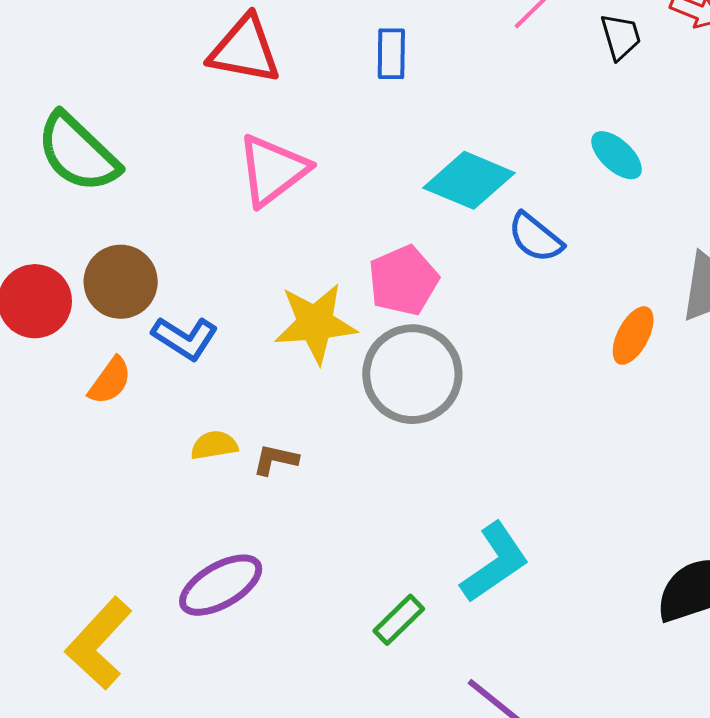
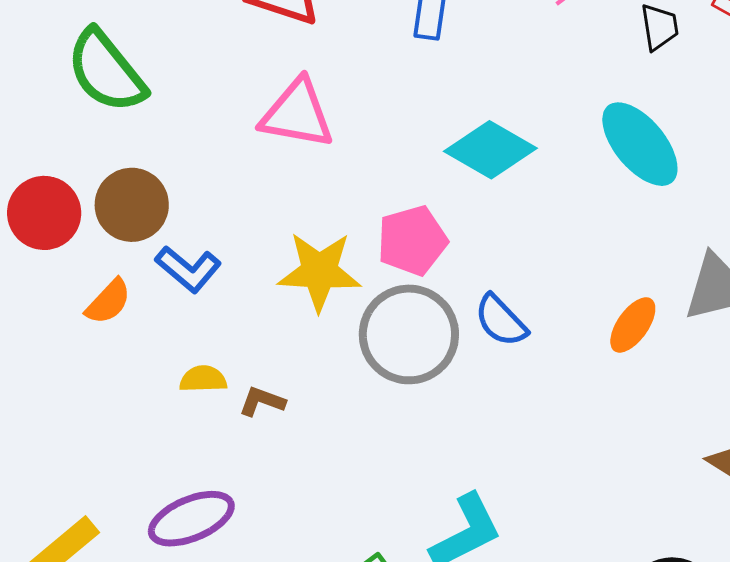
cyan ellipse: (617, 155) -> (640, 144), size x1.6
pink triangle: (273, 170) -> (297, 114), turned 40
blue semicircle: (535, 238) -> (501, 321), moved

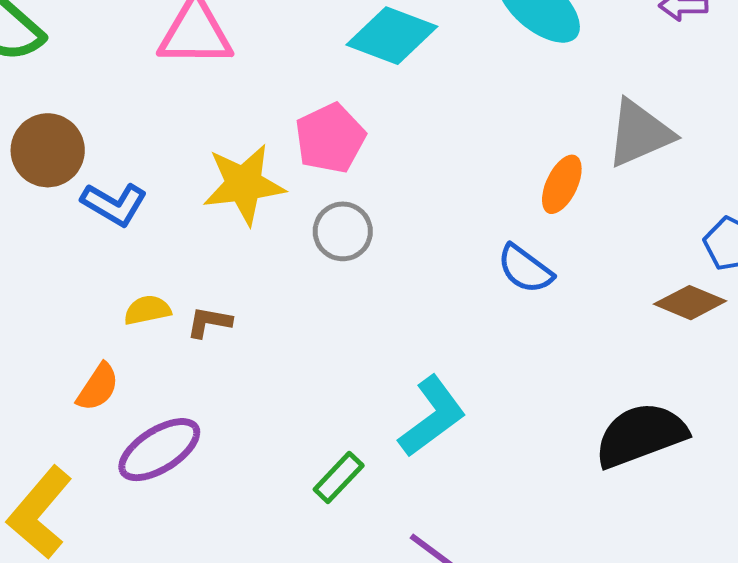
orange semicircle: (108, 302) -> (98, 387), moved
blue semicircle: (501, 321) -> (525, 269), moved
gray circle: (409, 334) -> (343, 231), size x0.6

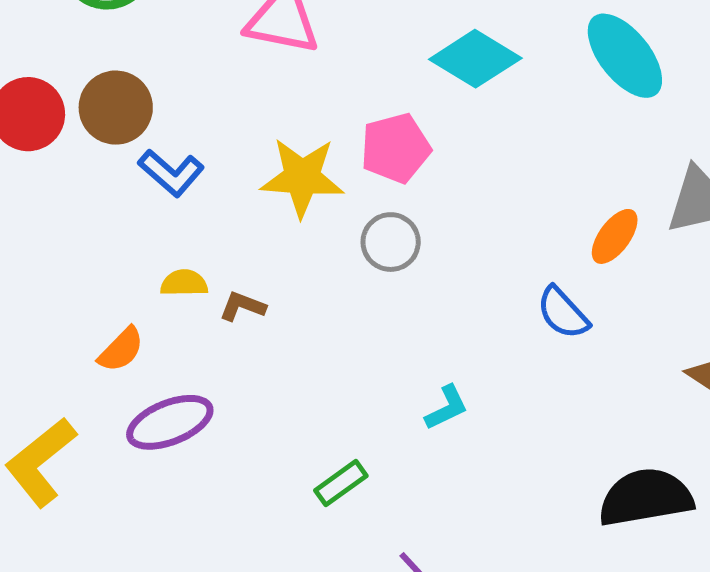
cyan L-shape: (432, 416) -> (447, 408), moved, size x0.6

